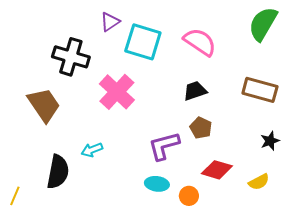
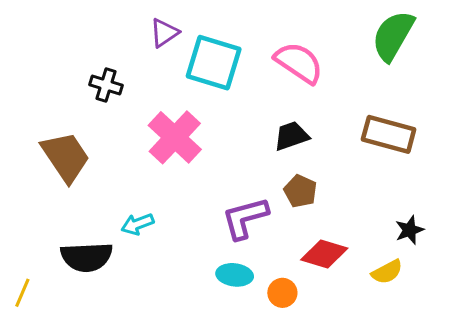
black cross: (71, 57) -> (106, 85), size x0.6
black star: (270, 141) -> (409, 230), moved
black semicircle: (58, 172) -> (87, 257), turned 76

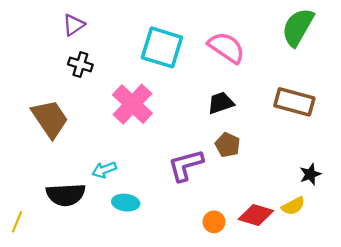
purple triangle: (164, 33) -> (74, 25), moved
red diamond: (324, 254) -> (256, 215), moved
cyan ellipse: (235, 275) -> (126, 203), moved

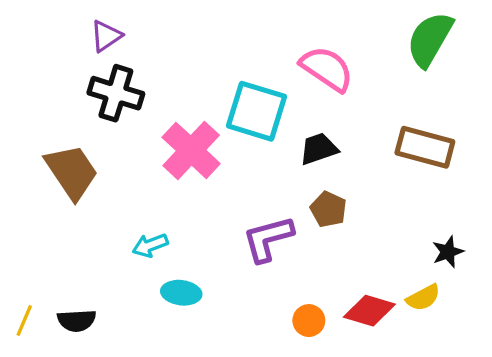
cyan square: (162, 47) -> (256, 111), moved
black cross: (80, 64) -> (116, 93), size x1.5
black semicircle: (66, 195) -> (77, 321), moved, size x0.7

